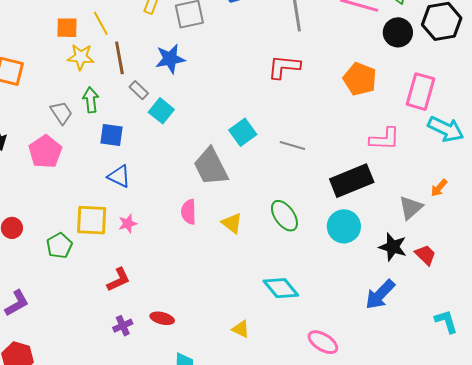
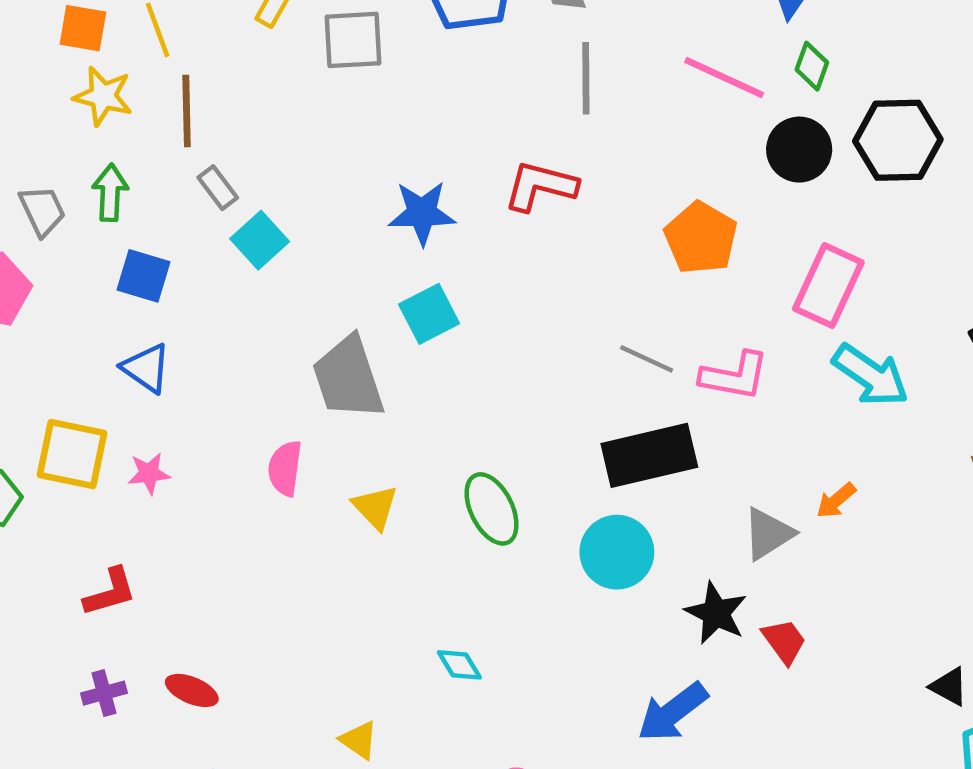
blue star: (170, 59) -> (422, 213), moved
gray line: (292, 146) -> (647, 359), moved
cyan diamond: (281, 288) -> (459, 665), size x0.6

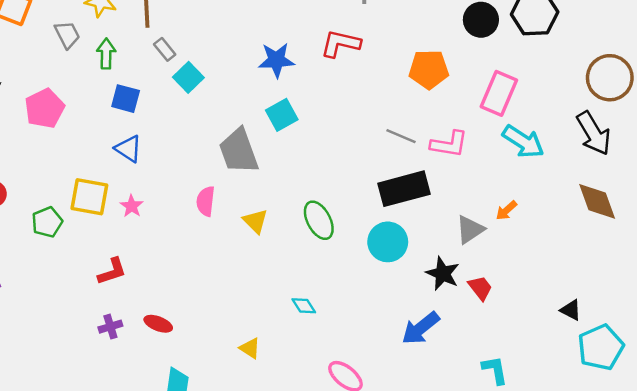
gray trapezoid: (42, 211) -> (67, 35), moved
orange pentagon: (701, 238) -> (429, 69), turned -30
pink star: (149, 473) -> (132, 206), turned -30

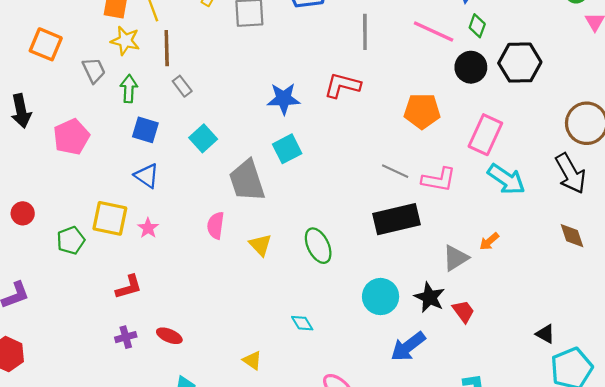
cyan square: (188, 77) -> (203, 138), moved
brown diamond: (597, 201) -> (572, 236), size x0.7
cyan circle: (388, 242) -> (381, 297), moved

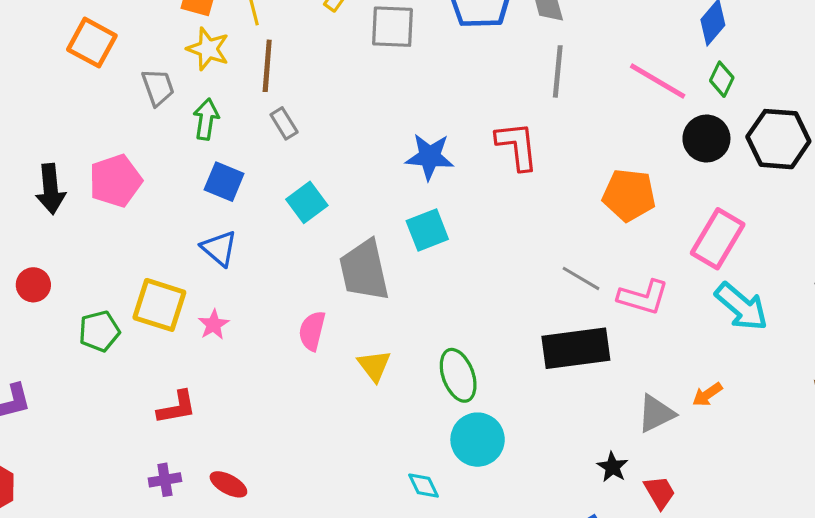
red L-shape: (342, 85) -> (517, 146), turned 63
black arrow: (21, 111) -> (51, 189), moved
cyan circle: (381, 297) -> (478, 440), moved
black star: (430, 297) -> (612, 467), size x0.7

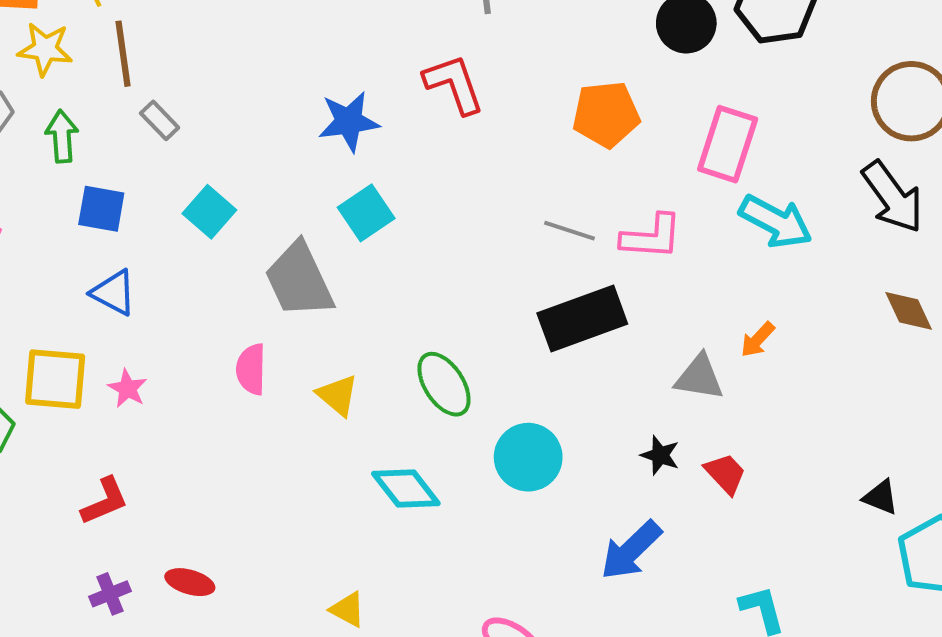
gray triangle: (656, 414) -> (699, 377), turned 48
cyan circle: (478, 440) -> (528, 457), moved
cyan diamond: (424, 486) -> (406, 488), moved, size x1.6

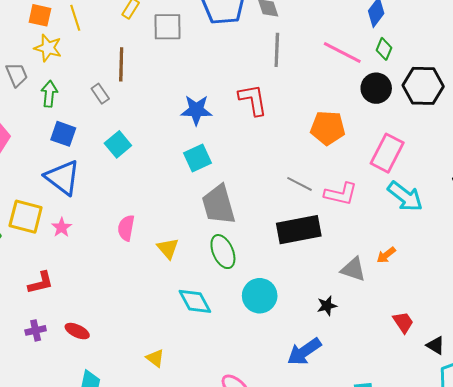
brown line: (123, 54) -> (121, 64), moved
gray trapezoid: (299, 280) -> (219, 205), moved
blue triangle: (114, 293) -> (63, 178), size x1.5
black star: (660, 455) -> (327, 306), turned 30
red trapezoid: (725, 474) -> (403, 322), moved

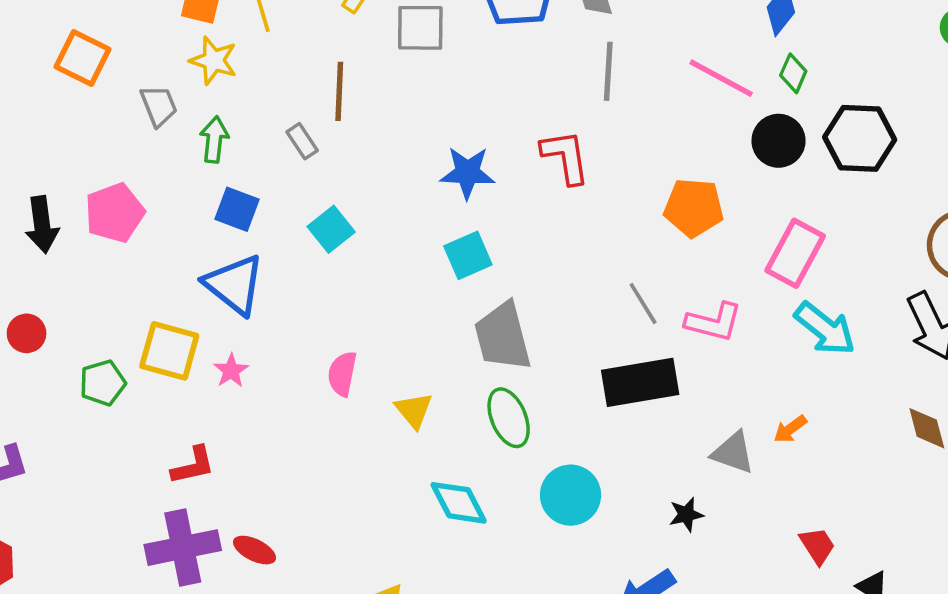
gray line: (299, 184) -> (643, 303), turned 30
purple cross: (36, 330) -> (183, 548), size x2.0

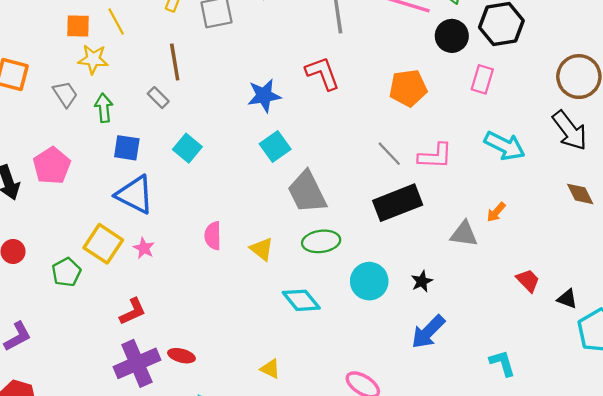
pink rectangle: (795, 253) -> (482, 79), moved, size x0.7
yellow square: (169, 351) -> (103, 244), turned 30
green ellipse: (509, 418) -> (321, 241), turned -63
black star: (686, 515) -> (422, 281), moved

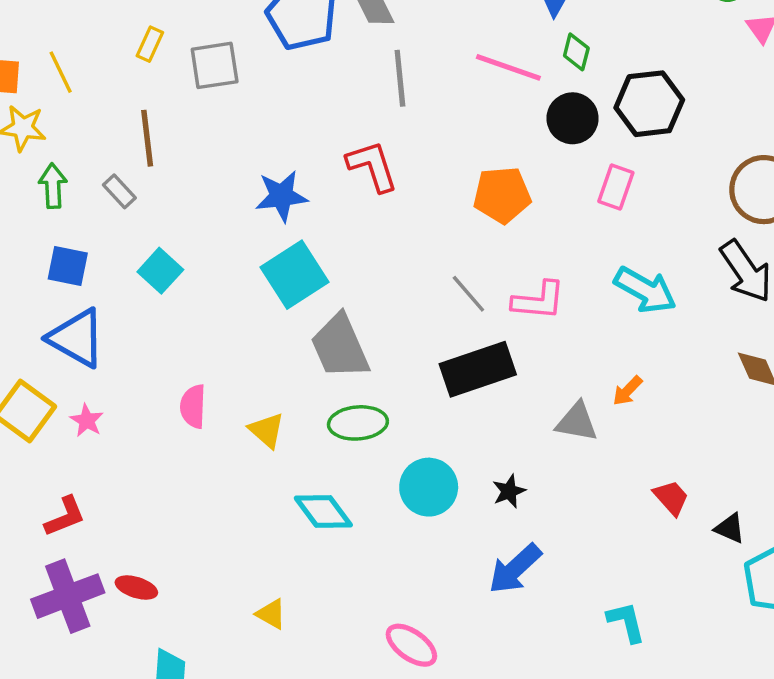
green arrow: (104, 108) -> (53, 186), moved
cyan square: (275, 147) -> (295, 275), size x1.4

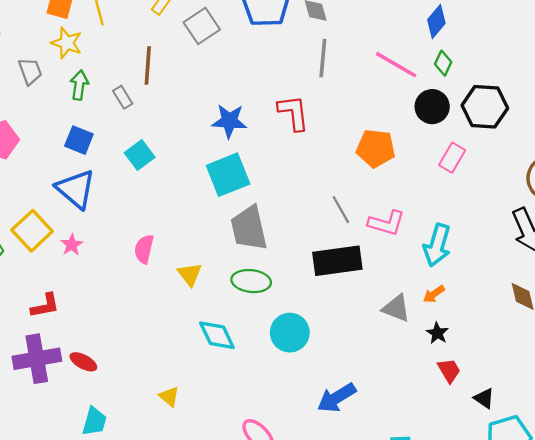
gray square: (215, 65) -> (202, 26), turned -36
cyan arrow: (645, 290) -> (437, 245), moved, turned 66
black star: (509, 491) -> (437, 333), moved, turned -30

